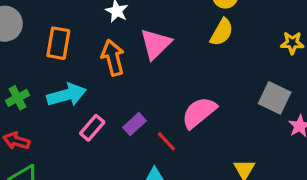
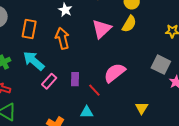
pink triangle: (156, 44) -> (102, 29), moved
cyan arrow: (67, 95) -> (34, 61), turned -125
purple rectangle: (135, 124) -> (75, 79), turned -48

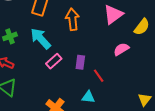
yellow semicircle: (129, 24) -> (142, 27), moved
pink semicircle: (115, 73) -> (121, 49), moved, size x0.7

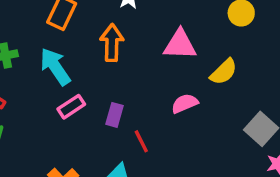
pink triangle: (113, 14) -> (180, 45), turned 30

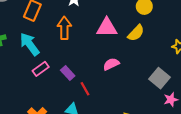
yellow semicircle: (224, 72) -> (136, 33), moved
purple rectangle: (114, 115) -> (68, 73), turned -56

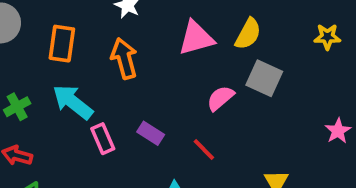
pink rectangle: (41, 69) -> (103, 139), turned -63
gray square: (159, 78) -> (264, 78), moved
red line: (85, 89) -> (204, 149), moved

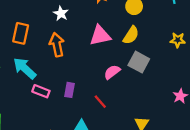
purple rectangle: (151, 133) -> (69, 90), turned 64
pink rectangle: (103, 139) -> (41, 91), turned -49

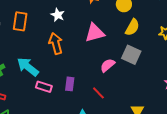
orange rectangle: (21, 33) -> (20, 21), moved
yellow semicircle: (131, 35) -> (132, 27), moved

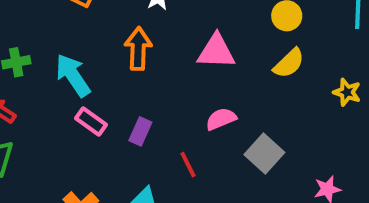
gray square: (131, 55) -> (264, 153), moved

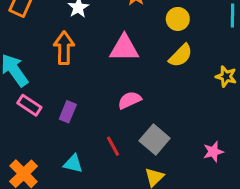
gray square: (264, 153) -> (155, 140), moved
red line: (188, 165) -> (113, 146), moved

